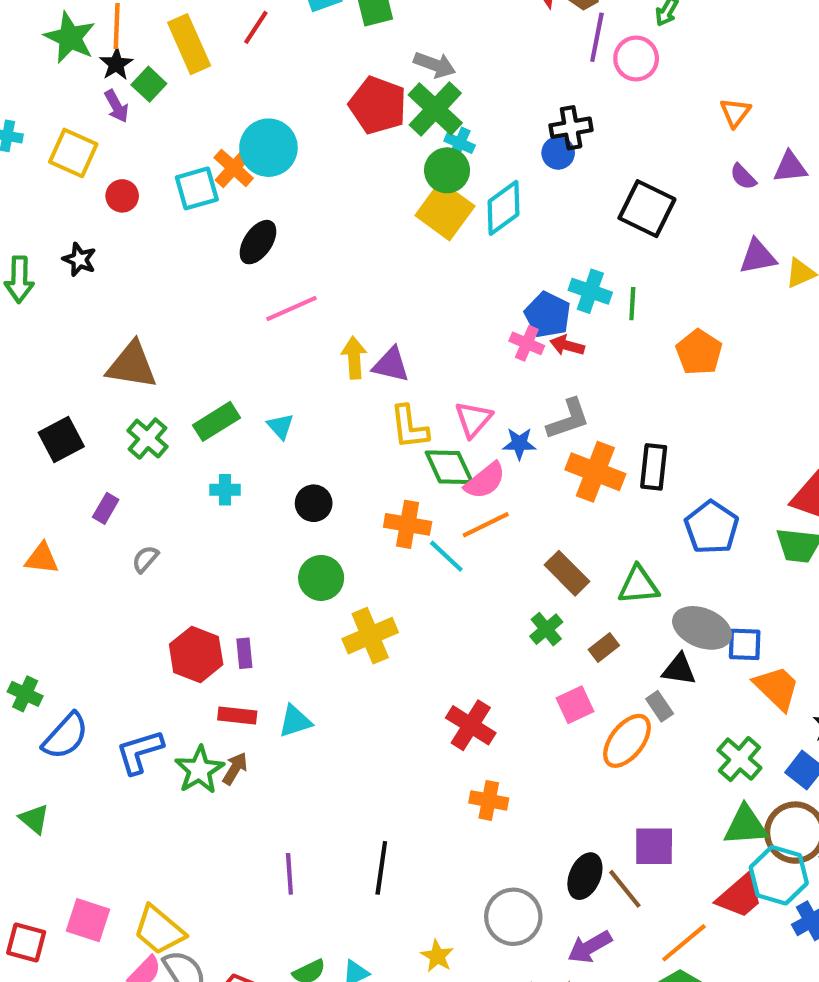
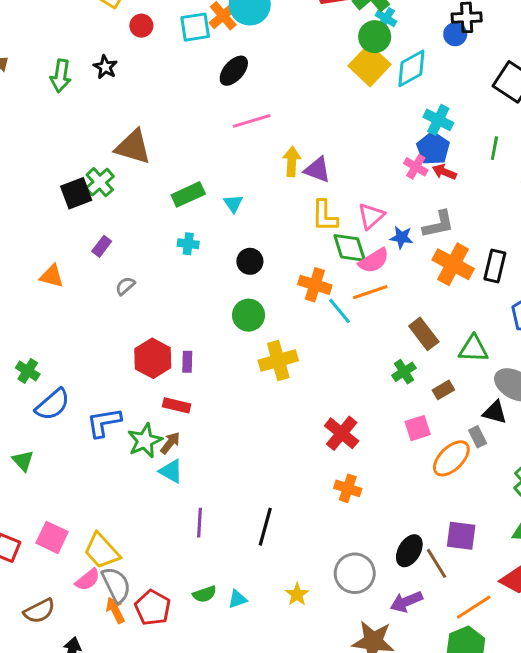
cyan cross: (590, 291) -> (438, 120), moved
green cross: (147, 439) -> (100, 182), moved
cyan triangle: (295, 721) -> (171, 471), moved, turned 40

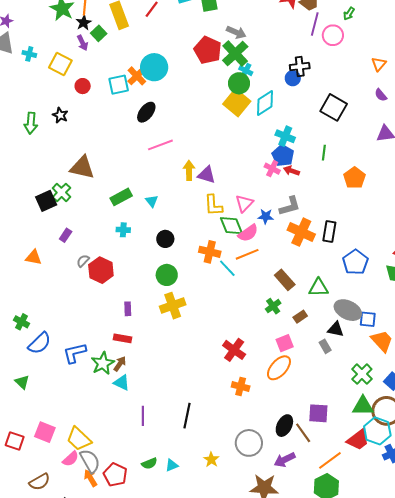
red hexagon: (153, 358) -> (101, 270), moved
yellow cross: (278, 361) -> (173, 306), moved
orange ellipse: (451, 458) -> (279, 368), moved

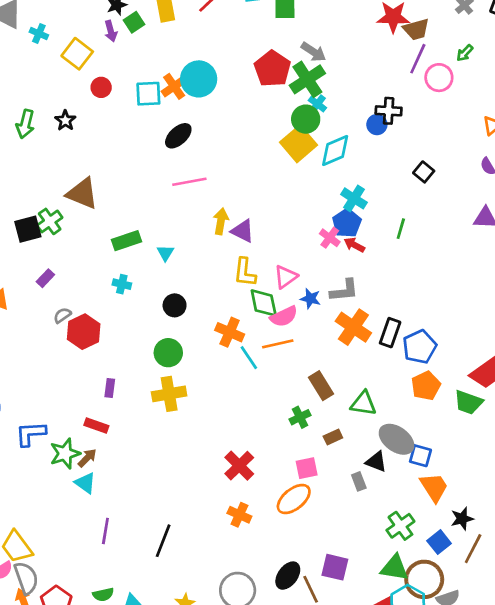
black square: (334, 107) -> (424, 172), size x0.6
orange pentagon: (354, 178) -> (426, 386), moved
blue pentagon: (355, 262) -> (420, 347), moved

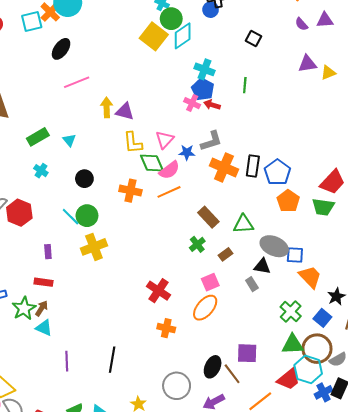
green circle: (306, 119) -> (171, 19), moved
cyan cross: (122, 284) -> (41, 171), turned 32
cyan line: (249, 358) -> (71, 217), moved

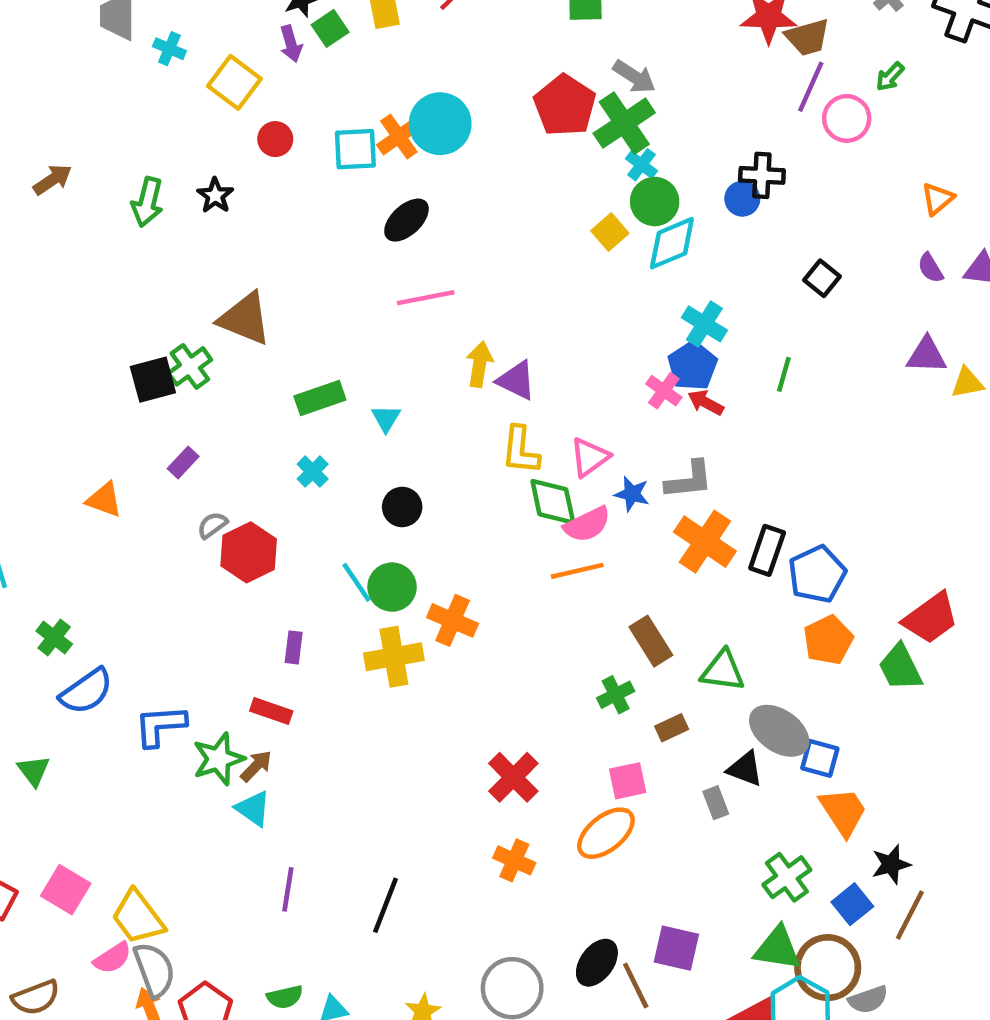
yellow square: (154, 36) -> (610, 232), size x0.6
orange cross: (130, 191) -> (453, 620), moved
green trapezoid: (323, 207) -> (900, 667), turned 45

